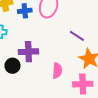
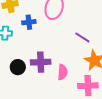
blue cross: (25, 11) -> (29, 22), moved
purple cross: (28, 52) -> (41, 62), moved

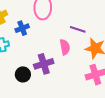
pink semicircle: (63, 72) -> (65, 47), moved

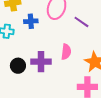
purple line: (78, 29) -> (81, 22), moved

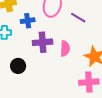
purple cross: (41, 62) -> (43, 42), moved

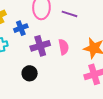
black circle: (18, 66) -> (30, 73), moved

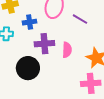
black circle: (30, 73) -> (28, 68), size x1.5

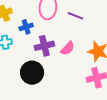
pink semicircle: (67, 50) -> (68, 48), turned 49

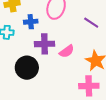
purple line: (76, 16) -> (91, 23), moved

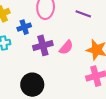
black circle: (27, 68) -> (32, 85), moved

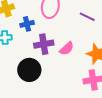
black circle: (32, 85) -> (29, 70), moved

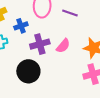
purple line: (87, 17) -> (70, 13), moved

